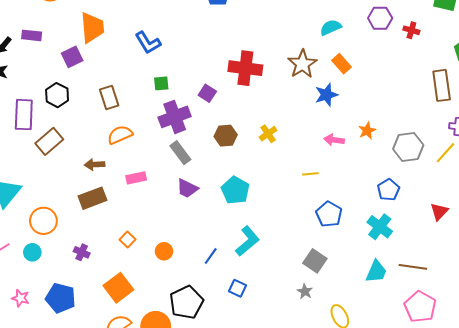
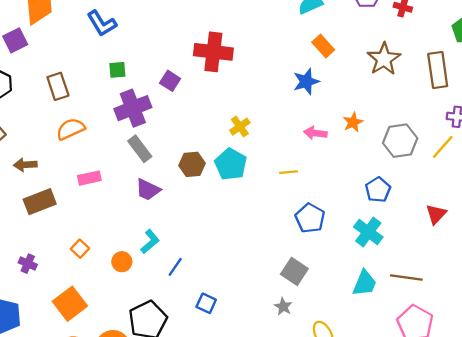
brown star: (302, 64) -> (384, 59), moved
brown hexagon: (226, 136) -> (192, 164), moved
brown arrow: (95, 165) -> (25, 165), moved
cyan pentagon: (235, 190) -> (231, 164), moved
cyan L-shape: (247, 241) -> (150, 242), moved, size x0.7

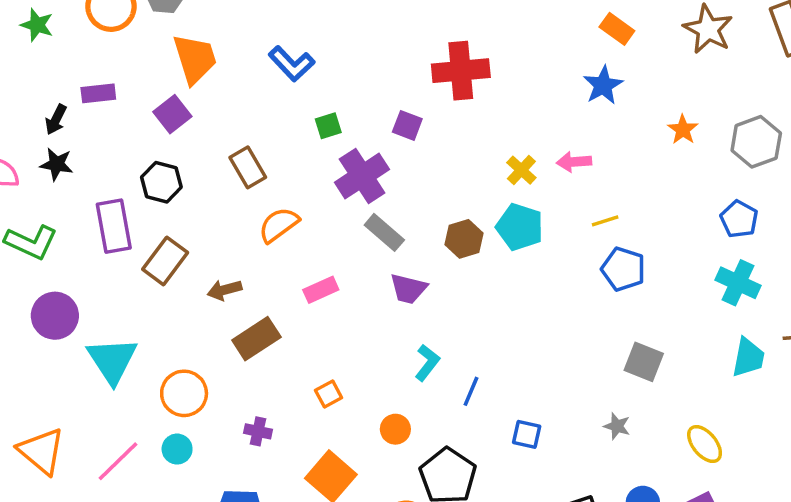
pink arrow: (315, 133) -> (574, 162), moved
blue pentagon: (310, 218) -> (623, 269), moved
orange square: (80, 249) -> (329, 394), turned 30
orange circle: (122, 262) -> (395, 429), moved
gray star: (283, 306) -> (617, 426), moved

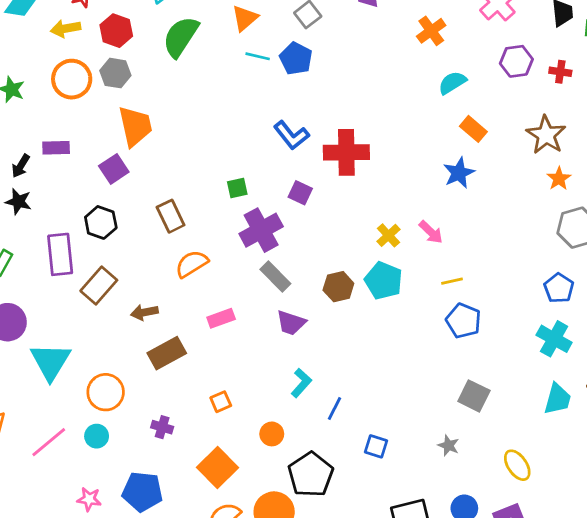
blue L-shape: (292, 64) -> (291, 135), moved
orange star: (683, 130) -> (559, 179), moved
pink arrow: (574, 162) -> (431, 232), turned -136

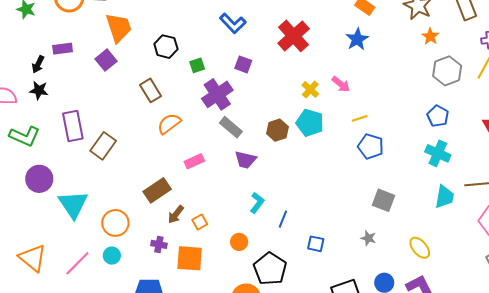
red cross: (346, 152) -> (294, 36), moved, turned -36
black hexagon: (101, 222) -> (166, 47), moved
brown arrow: (144, 312) -> (176, 214), moved, turned -36
orange square: (217, 467) -> (190, 258), moved, turned -36

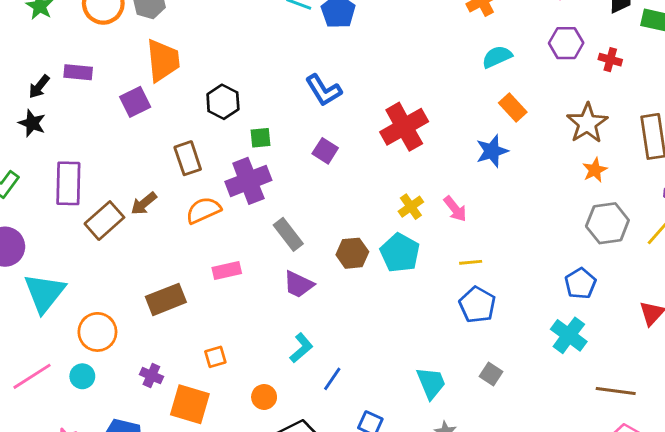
purple cross: (217, 94) -> (248, 181), moved
cyan trapezoid: (444, 197) -> (431, 383), moved, turned -45
gray square: (383, 200) -> (491, 374), moved, size x0.7
brown arrow: (176, 214) -> (144, 203), moved

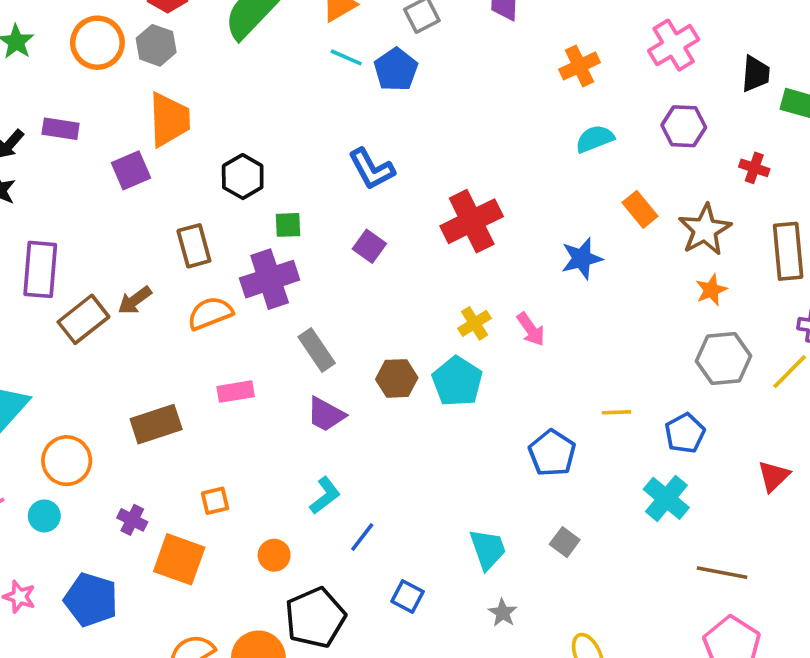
red cross: (610, 60) -> (754, 168), moved
orange rectangle: (513, 107) -> (640, 209), moved
yellow line: (471, 262) -> (616, 412), moved

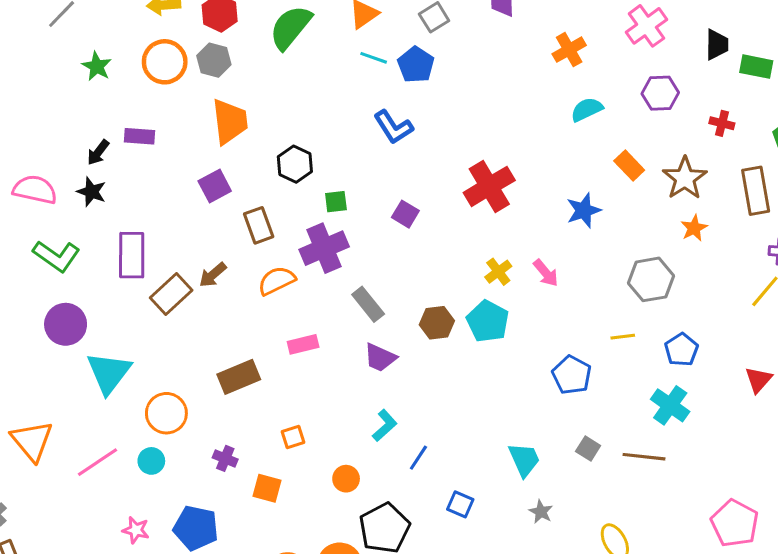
blue L-shape: (372, 169) -> (393, 127), moved
purple square: (131, 170) -> (215, 186), moved
gray hexagon: (724, 359) -> (651, 279), moved
orange square: (179, 559) -> (267, 488), size x0.7
brown line: (722, 573) -> (644, 457), moved

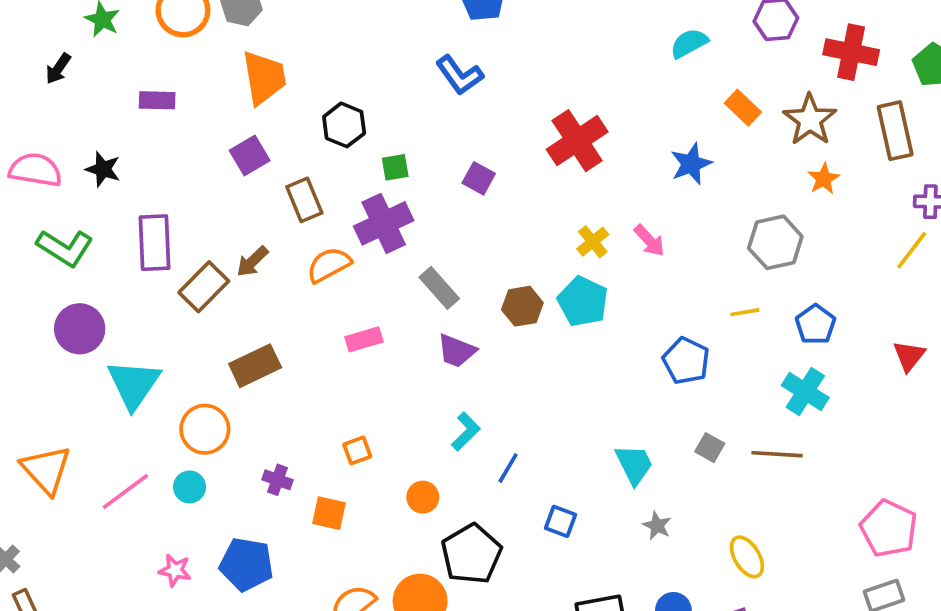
red cross: (722, 123) -> (851, 52), size x1.8
black arrow: (98, 152) -> (58, 69), moved
brown rectangle: (239, 377) -> (255, 366), moved

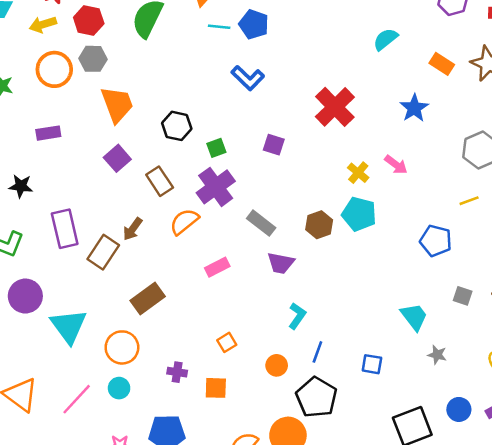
cyan semicircle: (689, 43) -> (385, 39), moved
blue line: (508, 468) -> (317, 352), moved

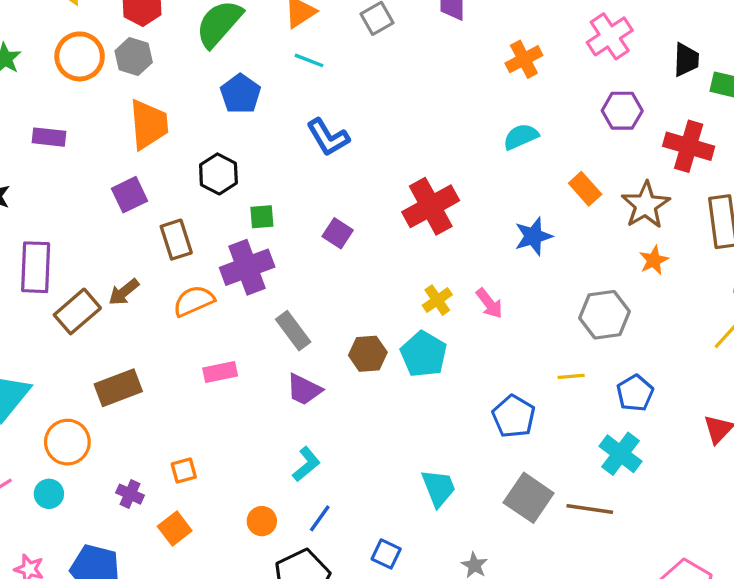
blue pentagon: (254, 24) -> (240, 94), moved
gray square: (463, 296) -> (529, 498), size x1.8
cyan trapezoid: (414, 317) -> (439, 488), moved
orange square: (227, 342) -> (184, 471), moved
orange square: (216, 388) -> (175, 529), turned 35

